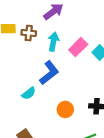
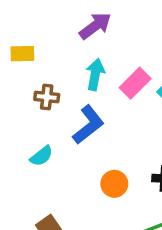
brown cross: (29, 33) -> (47, 97), moved
cyan semicircle: (29, 93) -> (41, 156), moved

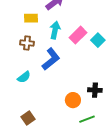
yellow rectangle: (22, 54) -> (31, 18), moved
orange circle: (114, 184) -> (73, 100), moved

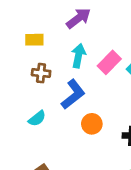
yellow rectangle: (31, 18) -> (34, 40), moved
orange circle: (73, 100) -> (92, 124), moved

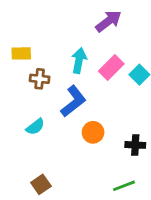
purple arrow: (78, 18) -> (109, 21), moved
yellow rectangle: (34, 40) -> (21, 53), moved

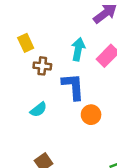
yellow rectangle: (21, 53) -> (26, 43), turned 66
blue L-shape: (73, 101) -> (73, 86), turned -56

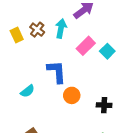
cyan arrow: (78, 49) -> (61, 29), moved
brown cross: (42, 66) -> (37, 30), moved, turned 32

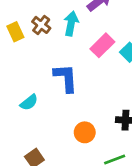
orange circle: (72, 95) -> (85, 132), moved

